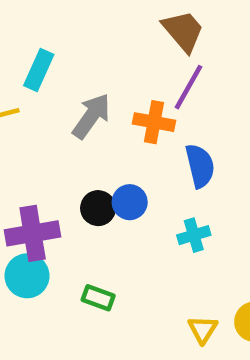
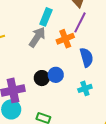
cyan rectangle: (39, 70) -> (46, 17), moved
orange cross: (154, 122) -> (65, 39), turned -30

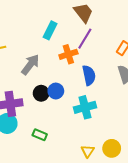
gray arrow: (37, 37) -> (30, 65), moved
cyan cross: (85, 88) -> (85, 107), size x1.5

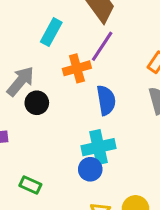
blue circle: (56, 91) -> (90, 169), moved
black circle: (41, 93) -> (37, 103), moved

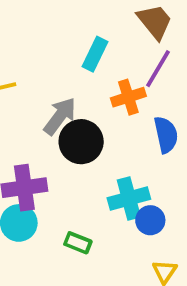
black circle: (37, 103) -> (81, 142), size x1.5
cyan cross: (98, 147) -> (129, 199), moved

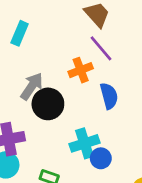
cyan rectangle: (95, 54) -> (20, 33), moved
purple line: (158, 69) -> (101, 48), turned -68

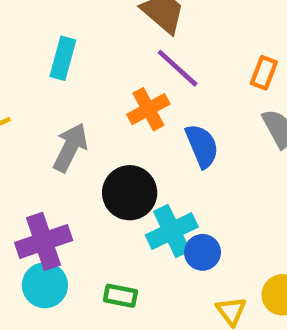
cyan rectangle: (20, 33) -> (63, 58), moved
black circle: (48, 104) -> (130, 193), moved

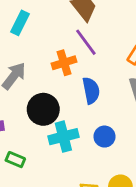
blue circle: (202, 252) -> (104, 137), moved
green rectangle: (120, 296) -> (15, 160), moved

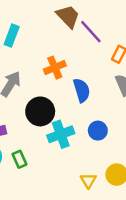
purple line: (86, 42) -> (91, 32), moved
green rectangle: (15, 160) -> (19, 159), turned 49

